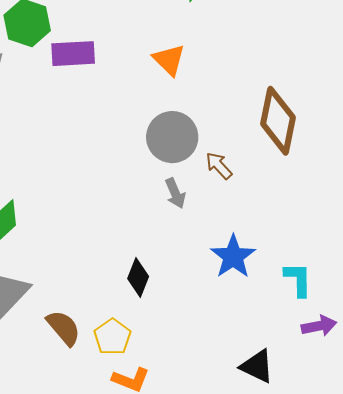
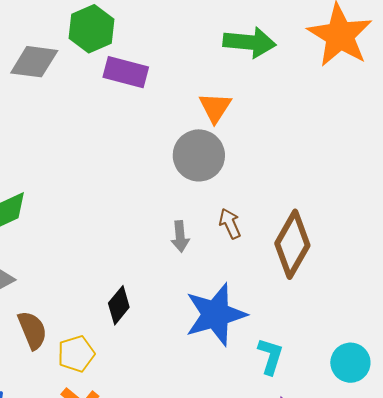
brown diamond: (278, 121) -> (292, 244), moved
gray circle: (172, 137) -> (199, 155), moved
blue star: (233, 257) -> (216, 314), size x1.4

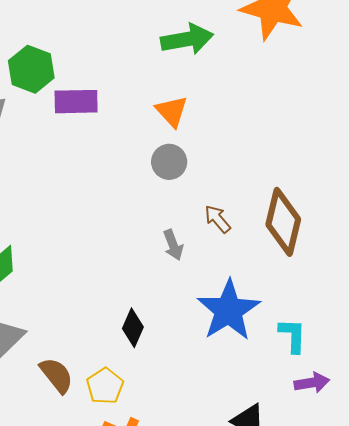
gray circle: (199, 155) -> (169, 162), size x0.7

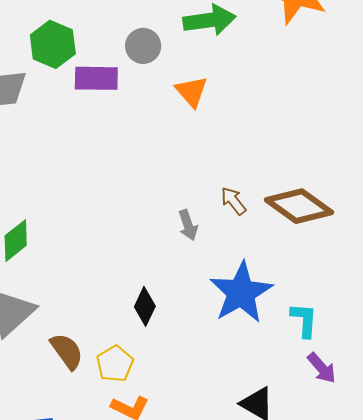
gray circle: (169, 162) -> (143, 46), moved
brown diamond: (283, 222) -> (299, 206), turned -70
purple arrow: (312, 383) -> (322, 368), turned 56

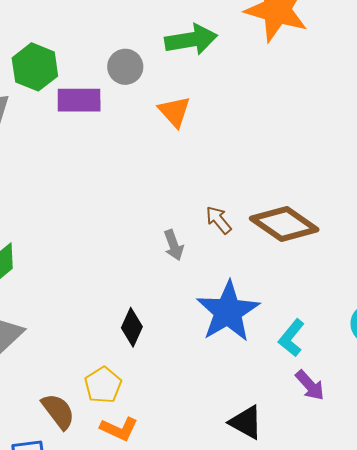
cyan L-shape: (304, 320) -> (292, 338), turned -144
brown semicircle: (67, 351) -> (58, 411), moved

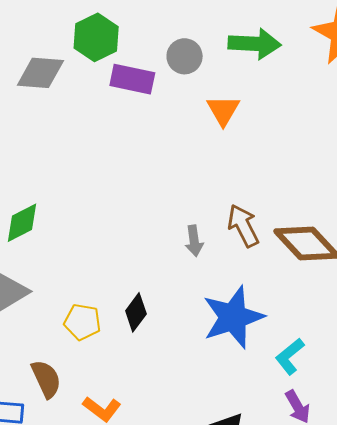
brown arrow: (219, 220) -> (243, 226), size x1.4
yellow pentagon: (103, 385) -> (82, 322), moved, turned 30

